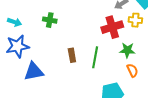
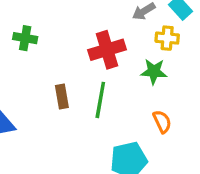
red cross: (112, 27) -> (107, 50), moved
green star: (127, 50) -> (154, 71), moved

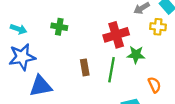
green star: (154, 71) -> (136, 55), moved

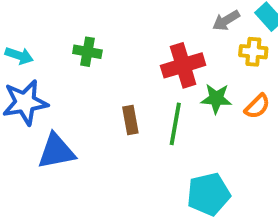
orange semicircle: (154, 85) -> (257, 106), moved, turned 70

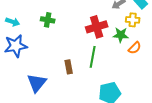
green star: (216, 99) -> (121, 35), moved
brown rectangle: (130, 120) -> (69, 67), moved
blue triangle: (56, 151) -> (37, 83), moved, turned -40

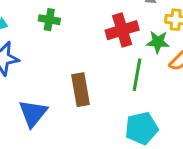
green line: (93, 57) -> (137, 75), moved
brown rectangle: (69, 67) -> (81, 90), size x1.5

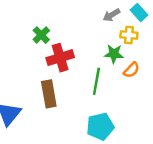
green cross: (49, 20) -> (41, 35), moved, turned 36
red cross: (122, 30) -> (60, 58), moved

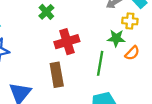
green cross: (41, 35) -> (46, 12), moved

